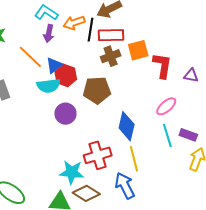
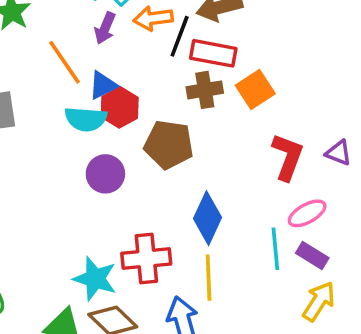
orange square: (138, 50) -> (255, 89), turned -30
red L-shape: (162, 66) -> (288, 157), moved
pink ellipse: (166, 106) -> (307, 213), moved

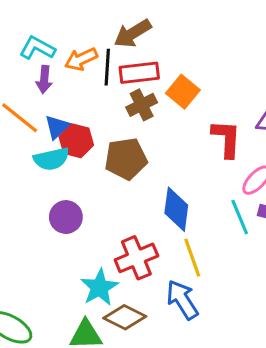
purple circle: (105, 174) -> (66, 217), moved
cyan star: (95, 279) -> (100, 287), turned -30

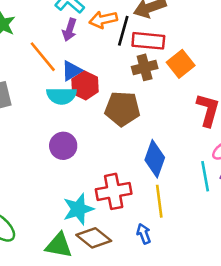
blue arrow: (182, 300) -> (144, 234), size x0.6

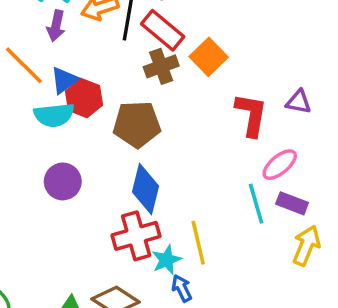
red rectangle: (148, 41) -> (163, 30), turned 40
blue diamond: (155, 159) -> (145, 189), moved
cyan star: (78, 209) -> (166, 260), moved, size x0.7

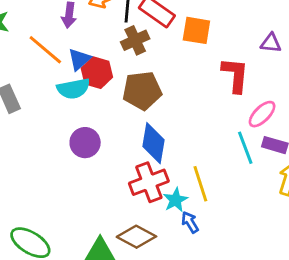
orange square: (209, 57) -> (196, 30), turned -32
brown cross: (161, 66) -> (135, 40), moved
purple triangle: (299, 102) -> (271, 43), moved

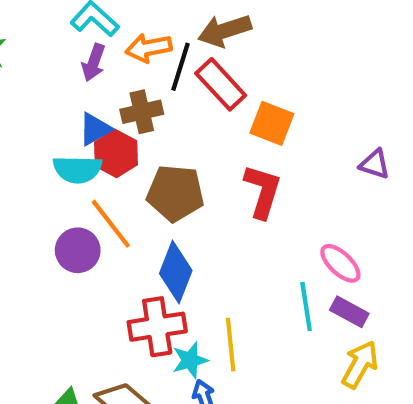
brown cross: (135, 40) -> (142, 112), moved
orange line: (45, 50) -> (111, 224), moved
red L-shape: (235, 75) -> (263, 191), moved
pink ellipse: (262, 114) -> (340, 263), turned 76

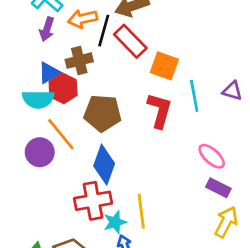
cyan line: (306, 306) -> (194, 96), moved

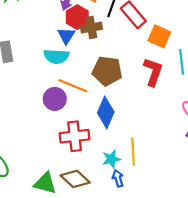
blue triangle: (49, 73) -> (66, 36), turned -30
red hexagon: (63, 88) -> (77, 17), moved
orange line: (61, 134) -> (73, 86), turned -32
red cross: (93, 201) -> (75, 136), moved

